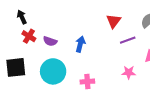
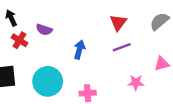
purple line: (128, 40) -> (122, 47), moved
purple semicircle: (50, 41) -> (44, 30), moved

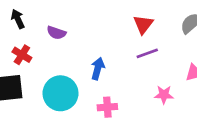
red cross: (19, 40) -> (22, 55), moved
blue arrow: (79, 50) -> (98, 69), moved

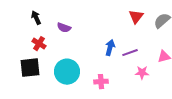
red triangle: (143, 24) -> (136, 17), moved
purple line: (147, 53) -> (130, 53), moved
blue arrow: (98, 69) -> (110, 48), moved

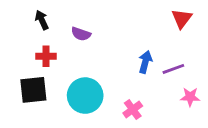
red cross: (39, 44) -> (46, 56), turned -32
pink cross: (101, 82) -> (133, 110), turned -32

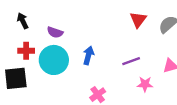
blue arrow: (145, 62) -> (88, 55), moved
cyan circle: (85, 96) -> (54, 60), moved

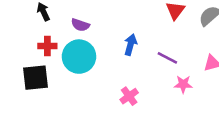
blue arrow: (88, 55) -> (130, 45), moved
purple line: (131, 61) -> (167, 58), turned 48

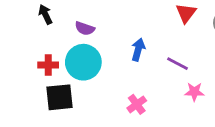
red cross: (47, 46) -> (48, 65), moved
black square: (35, 78) -> (59, 97), moved

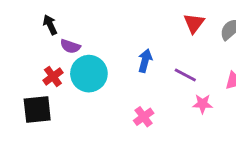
purple semicircle: (85, 28) -> (70, 46), moved
red cross: (48, 65) -> (53, 76), turned -36
black square: (59, 97) -> (37, 110), moved

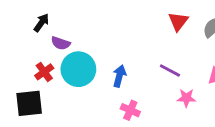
black arrow: (50, 25) -> (41, 23), turned 60
blue arrow: (145, 61) -> (119, 76), moved
pink cross: (144, 117) -> (130, 110), turned -30

